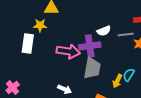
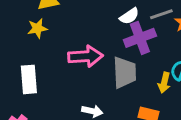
white rectangle: (28, 43) -> (29, 79), moved
purple cross: (90, 46) -> (140, 38), moved

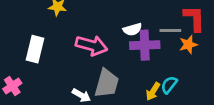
white semicircle: (129, 16) -> (132, 29), moved
gray trapezoid: (125, 72) -> (107, 83), moved

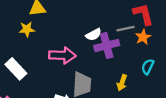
white rectangle: (35, 49) -> (16, 69), turned -45
cyan semicircle: (169, 85) -> (148, 67), moved

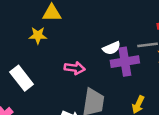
pink arrow: (62, 55) -> (75, 68), size x0.7

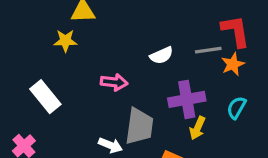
purple cross: (125, 62) -> (187, 99), moved

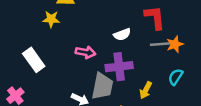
red L-shape: (236, 31) -> (155, 17), moved
gray line: (208, 50) -> (160, 44), moved
purple cross: (187, 99) -> (119, 67), moved

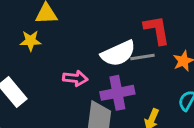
white semicircle: (122, 34) -> (118, 53), size x1.6
gray line: (160, 44) -> (142, 57), moved

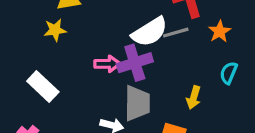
purple cross: (117, 93) -> (135, 63), moved

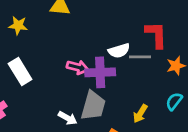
yellow star: (55, 30) -> (18, 25), moved
white semicircle: (150, 32) -> (119, 51), size x0.7

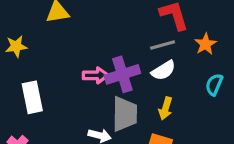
white semicircle: (119, 51) -> (163, 70), moved
white rectangle: (20, 71) -> (32, 97), turned 35
yellow arrow: (140, 114) -> (165, 108), moved

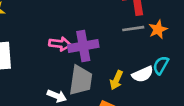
gray line: (163, 45) -> (133, 29), moved
white semicircle: (163, 70) -> (143, 74), moved

